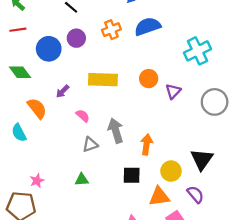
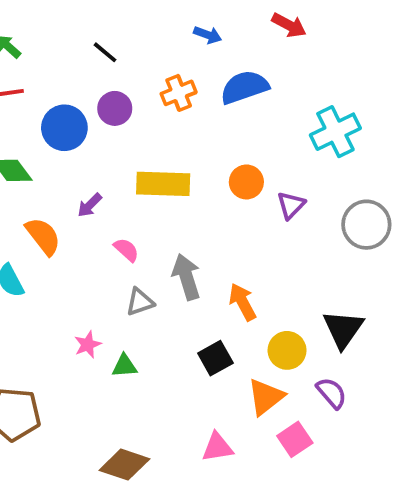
orange arrow: (147, 144) -> (243, 302), turned -36
black square: (132, 175) -> (215, 358), turned -30
pink star: (37, 181) -> (88, 345), moved
orange triangle: (159, 197) -> (266, 397), turned -30

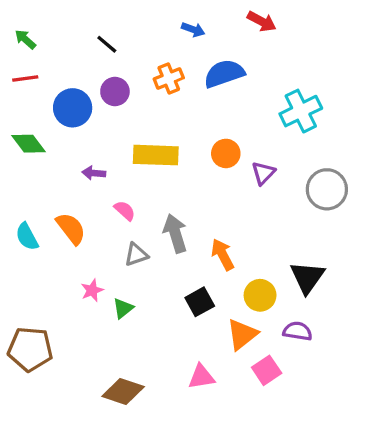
purple arrow: (90, 205) -> (94, 173), turned 50
orange semicircle: (43, 236) -> (71, 228), moved
green triangle: (124, 366) -> (123, 308), turned -35
purple semicircle: (332, 393) -> (298, 331), turned -40

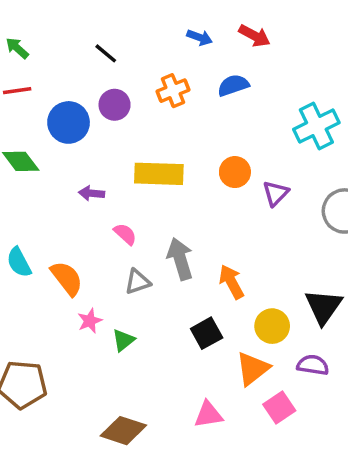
red arrow: (262, 21) -> (254, 36), moved
blue semicircle: (224, 74) -> (233, 85), size x0.7
orange semicircle: (71, 228) -> (67, 278), moved

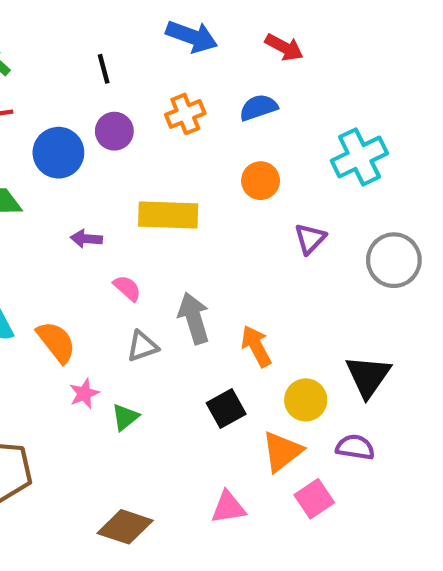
blue arrow: (200, 37) -> (192, 37), moved, size x1.6
black line: (106, 53) -> (104, 69), turned 35
orange circle: (235, 172) -> (261, 181), moved

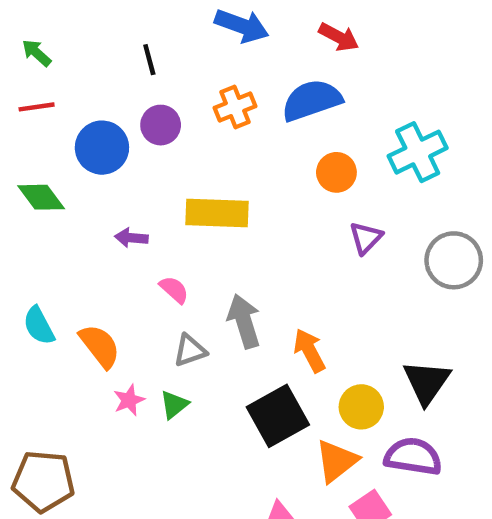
blue semicircle: (258, 108) -> (312, 100), size x1.5
orange circle: (261, 181) -> (336, 172), moved
black square: (226, 409) -> (278, 416), size x1.5
green triangle: (125, 417) -> (174, 405), moved
purple semicircle: (355, 447) -> (413, 456), size x1.4

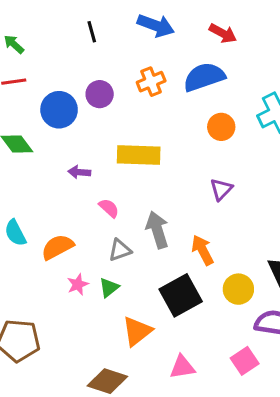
black line: (149, 60) -> (92, 32), moved
purple triangle: (366, 238) -> (221, 189), moved
orange semicircle: (100, 346) -> (57, 247), turned -80
orange triangle: (336, 461) -> (137, 331), moved

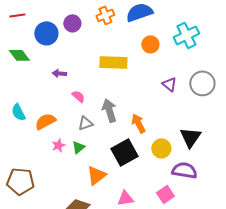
yellow rectangle: (139, 155) -> (113, 62), moved
purple triangle: (221, 189) -> (169, 84), moved, turned -35

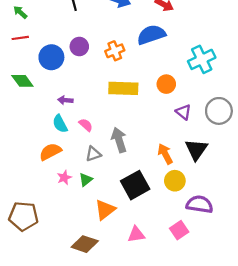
orange cross: (105, 15) -> (115, 51), moved
orange circle: (150, 44) -> (166, 84), moved
cyan semicircle: (18, 112) -> (60, 124), moved
orange arrow: (138, 123) -> (165, 154), moved
black triangle: (190, 137) -> (196, 150), moved

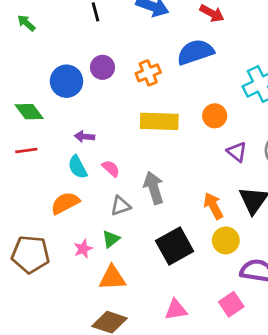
red line: (20, 38) -> (26, 150), moved
pink star: (64, 178) -> (83, 249), moved
orange triangle: (105, 210) -> (112, 278), moved, turned 35
brown pentagon: (23, 216) -> (30, 254), moved

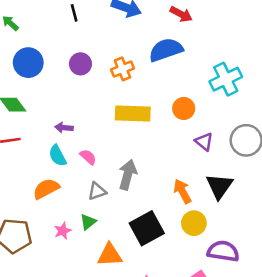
blue circle: (66, 81) -> (28, 63), moved
gray arrow: (154, 188) -> (128, 175), turned 32
orange triangle: (112, 278) -> (110, 255), moved

